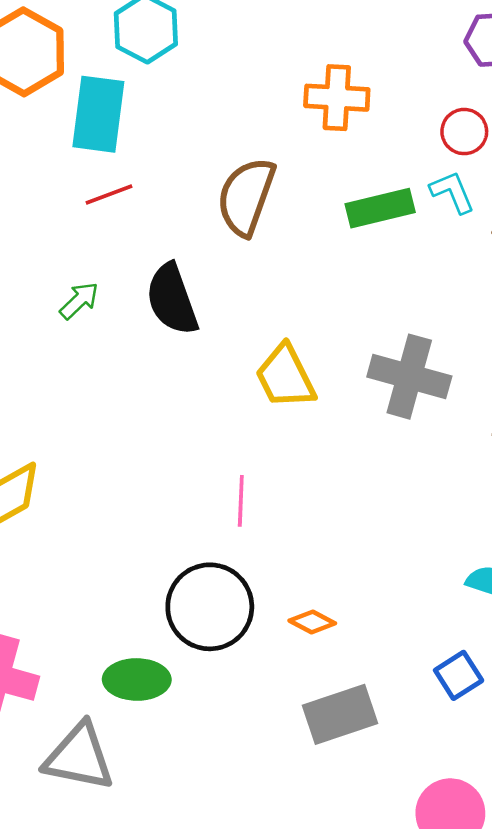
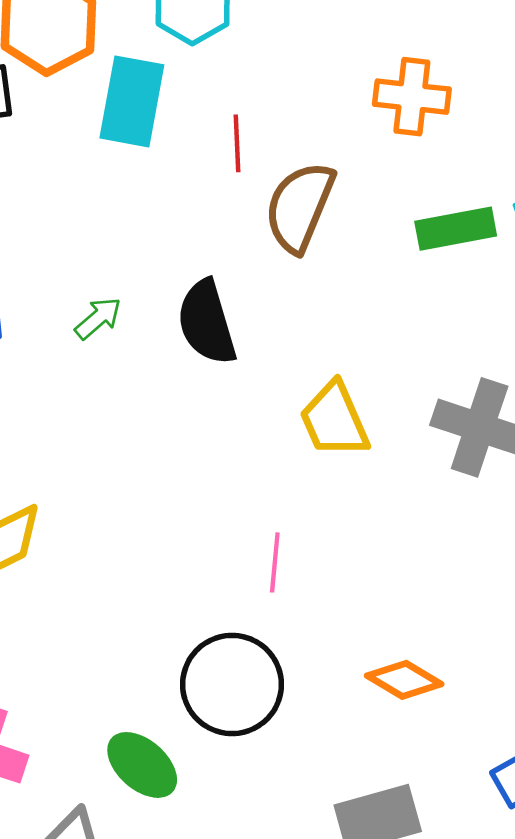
red line: (109, 194) -> (237, 143), moved, turned -75
orange diamond: (312, 622) -> (404, 680), moved, size x1.4
green ellipse: (137, 679) -> (142, 765), turned 38

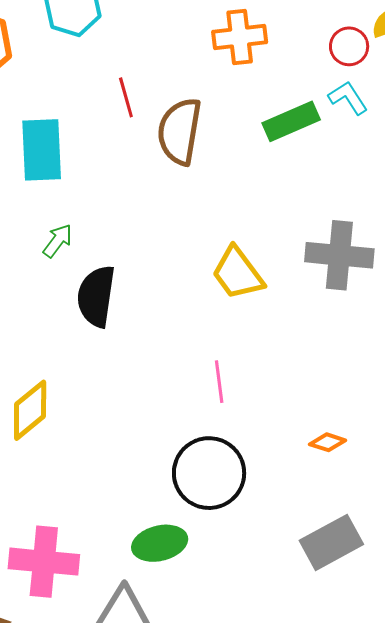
cyan rectangle: (132, 101) -> (42, 150), moved
black semicircle: (207, 322) -> (96, 296), moved, turned 38
orange diamond: (404, 680) -> (328, 442), size x0.7
green ellipse: (142, 765) -> (160, 543), turned -42

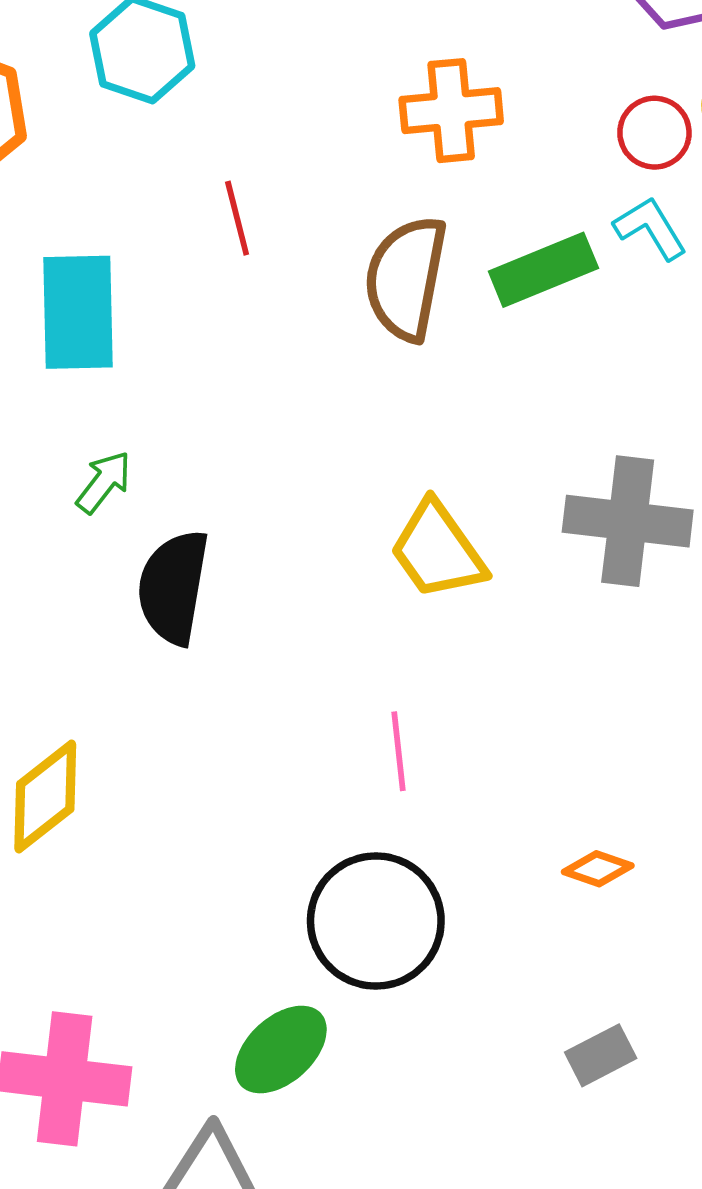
brown semicircle: (180, 131) -> (406, 278), moved
gray rectangle: (331, 542) -> (601, 1055), size x0.6
green ellipse: (160, 543) -> (281, 1050), turned -30

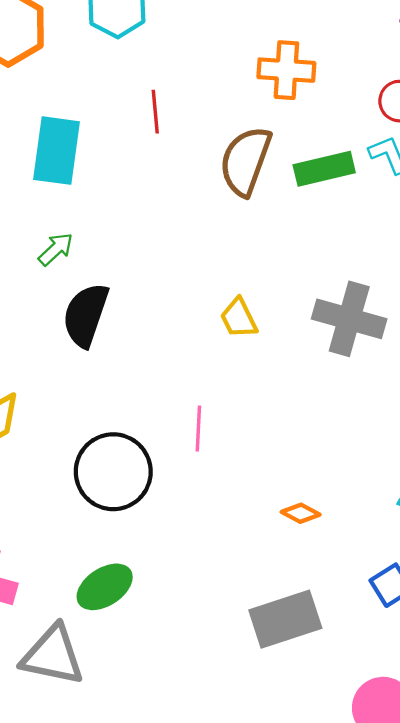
yellow trapezoid: (438, 550) -> (239, 318), size x0.7
black circle: (376, 921) -> (113, 472), moved
gray rectangle: (601, 1055) -> (285, 619), size x1.8

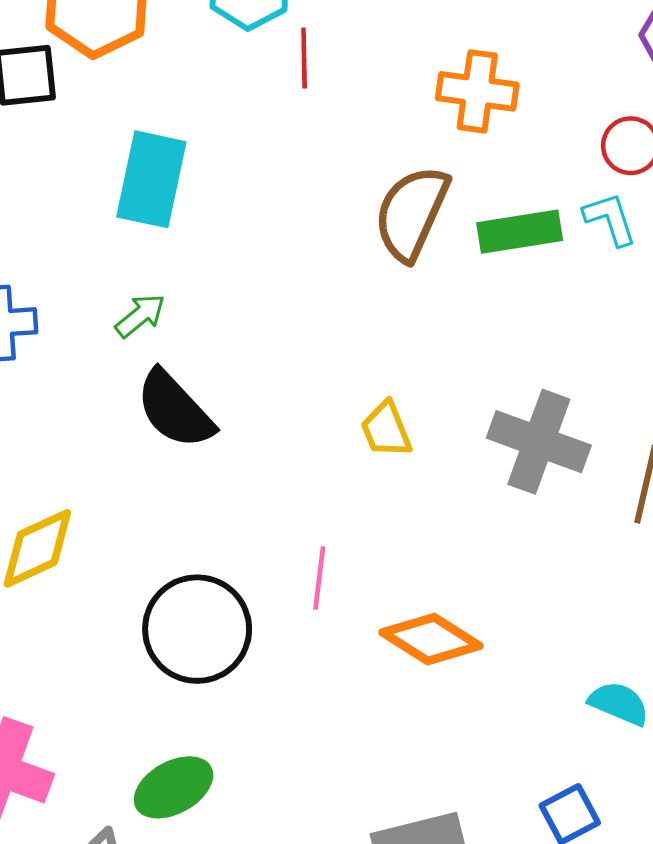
red line: (155, 112) -> (304, 58), moved
black semicircle: (86, 315) -> (175, 410), turned -66
orange diamond: (301, 513) -> (431, 639), moved, size x1.8

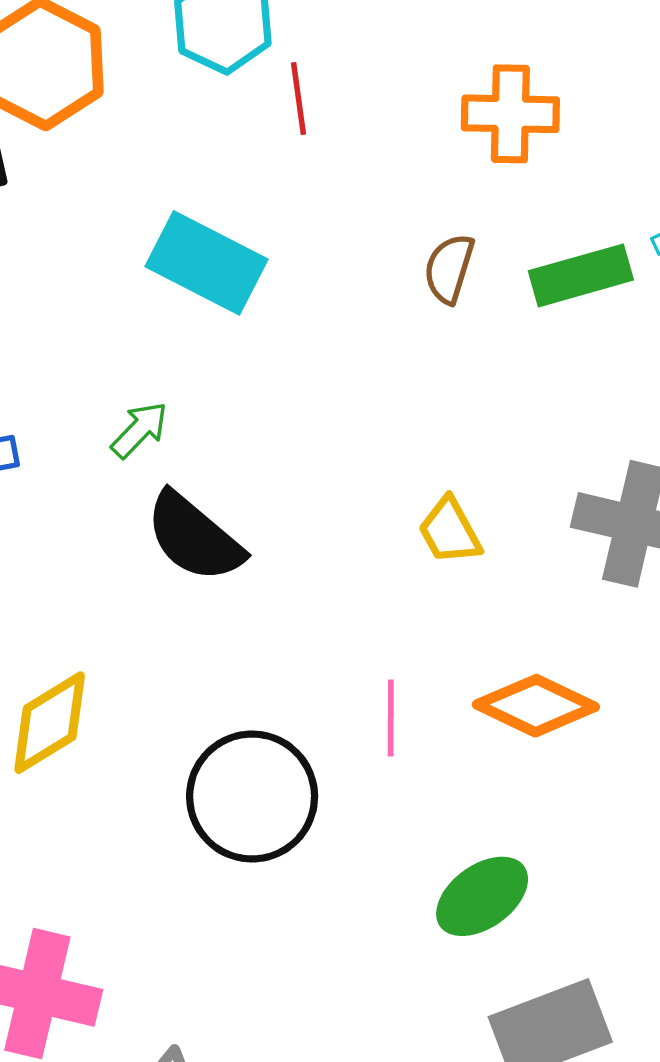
cyan rectangle: (151, 179) -> (207, 263), moved, turned -68
brown semicircle: (412, 213) -> (449, 269), size x0.6
orange diamond: (431, 639) -> (536, 706), moved
green ellipse: (174, 787) -> (482, 896), moved

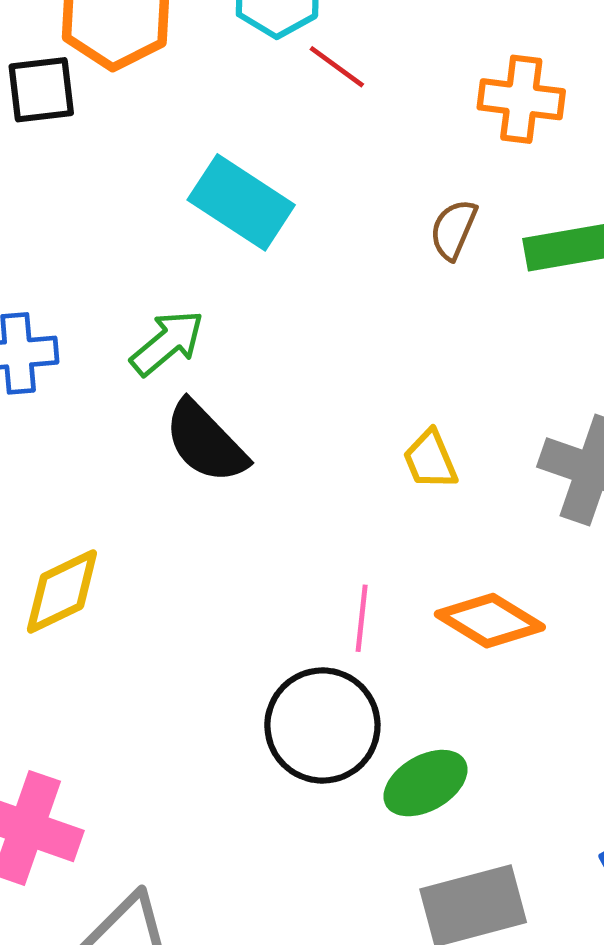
red line: (299, 99) -> (337, 67), turned -52
green arrow: (139, 430) -> (167, 343), size x1.4
black circle: (252, 797) -> (322, 726), moved

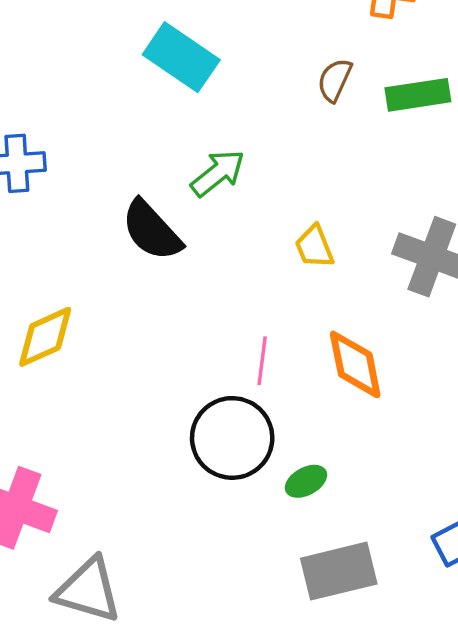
green arrow: (167, 343) -> (218, 173), moved
orange diamond: (490, 621) -> (355, 364), turned 46
green ellipse: (425, 783) -> (306, 481), size x0.7

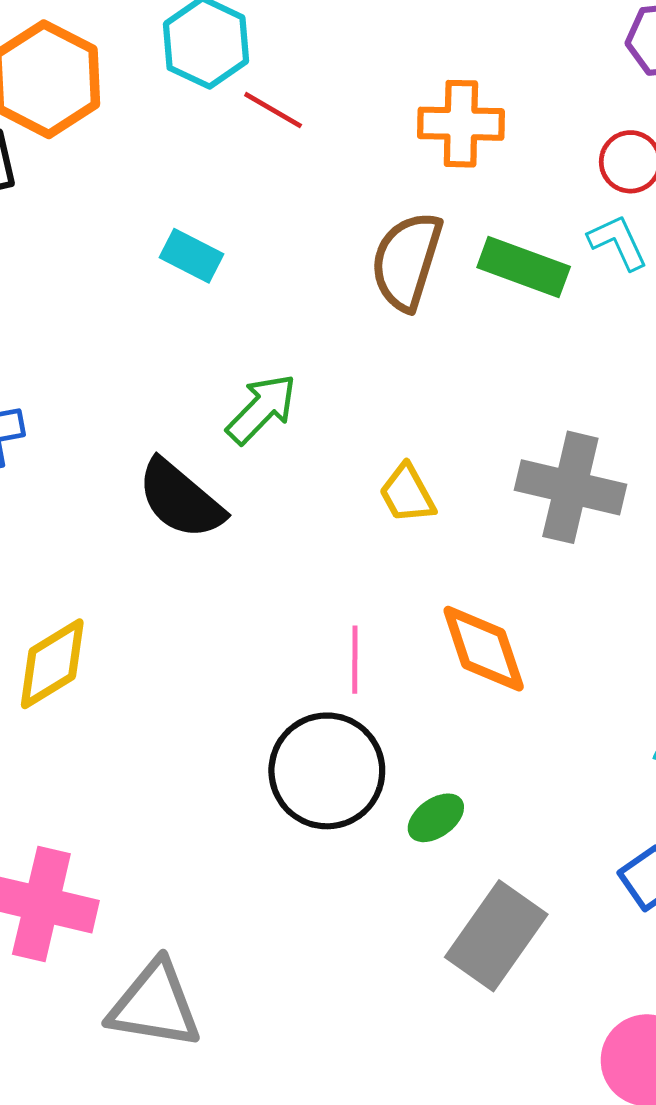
cyan rectangle: (181, 57) -> (191, 256), size x0.6
brown semicircle: (335, 80) -> (407, 261), size x1.6
green rectangle: (418, 95) -> (524, 267), turned 36
gray rectangle: (339, 571) -> (496, 936), turned -34

